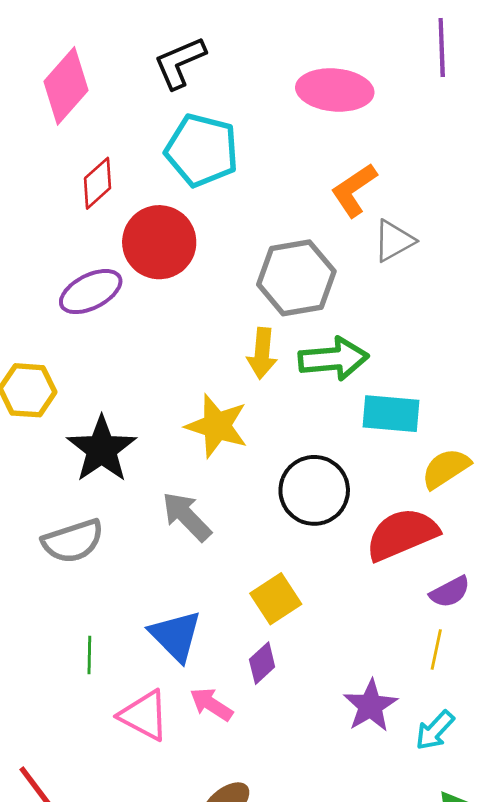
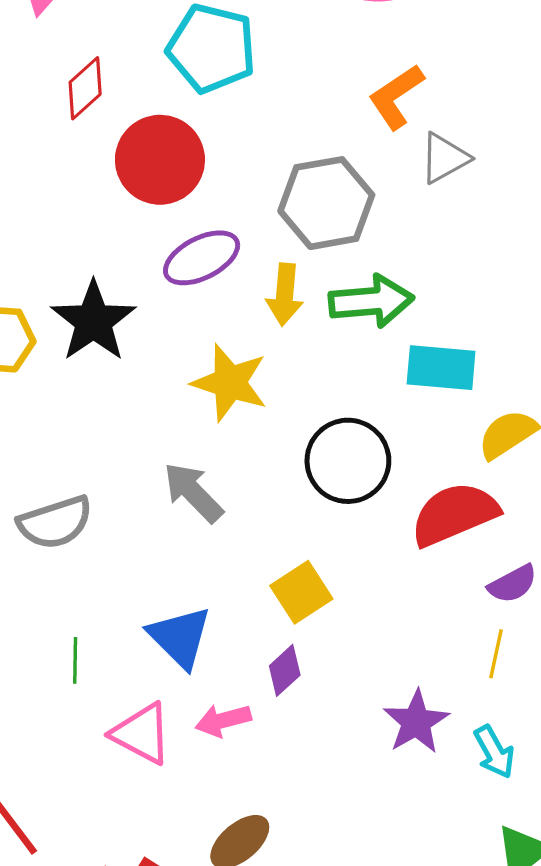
purple ellipse: (91, 292) -> (202, 258), moved
black star: (102, 449) -> (93, 321), moved
pink arrow: (211, 704) -> (223, 720), turned -48
cyan arrow: (435, 730) -> (494, 752), turned -72

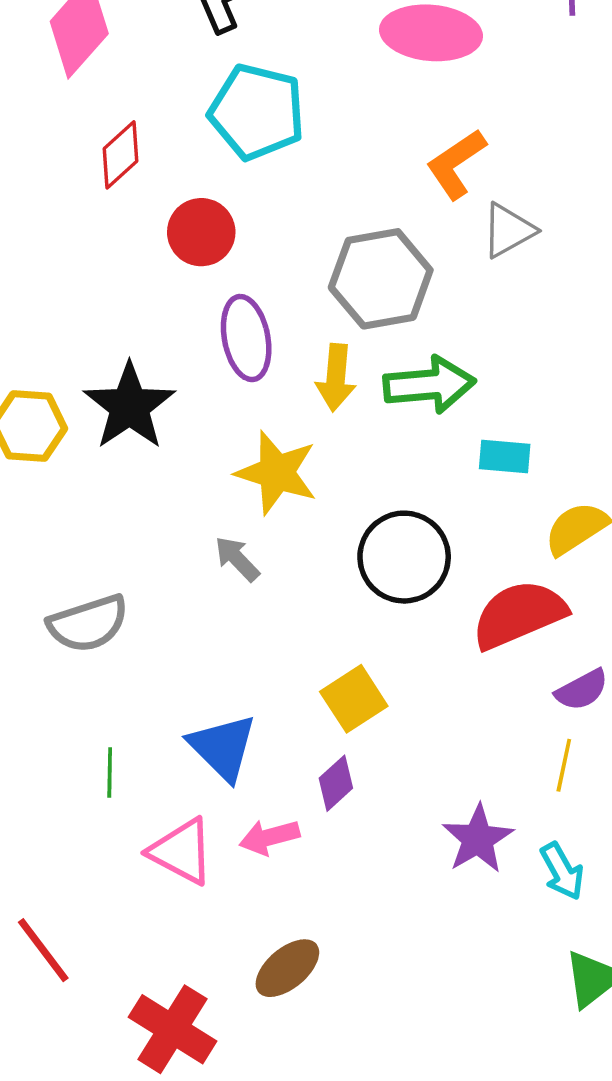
red circle: (160, 160) -> (201, 232), size x0.7
purple ellipse: (202, 258) -> (246, 338), turned -74
cyan rectangle: (441, 368) -> (505, 457), size x0.7
gray arrow: (193, 492) -> (237, 559), moved, size x0.7

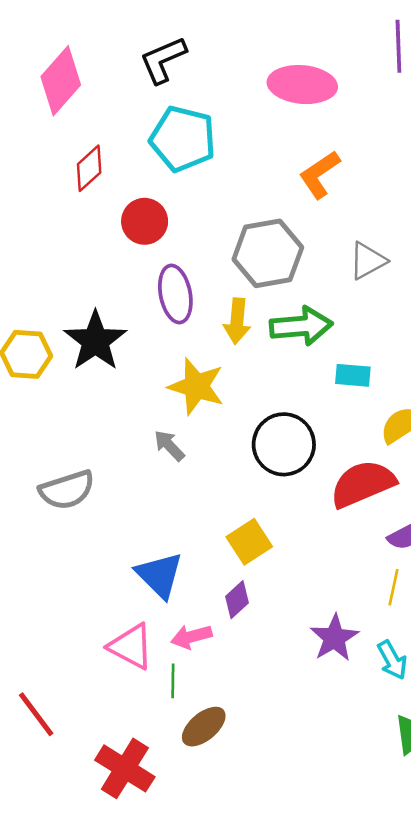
gray triangle: (508, 230) -> (368, 261), moved
green line: (110, 772) -> (173, 681), moved

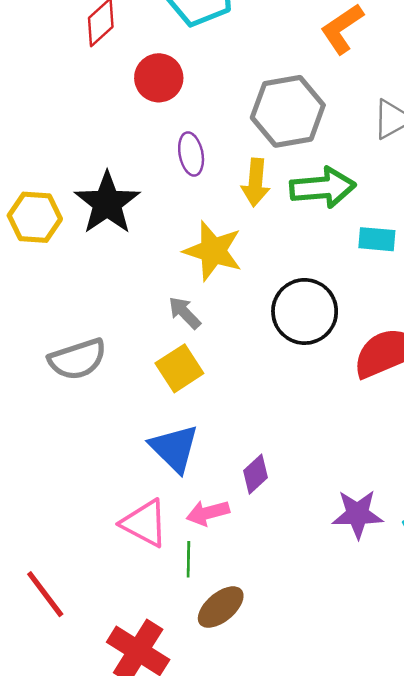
purple ellipse: (175, 294) -> (191, 154), size x0.7
yellow square: (249, 542) -> (179, 368), moved
purple star: (334, 638) -> (358, 514), turned 30

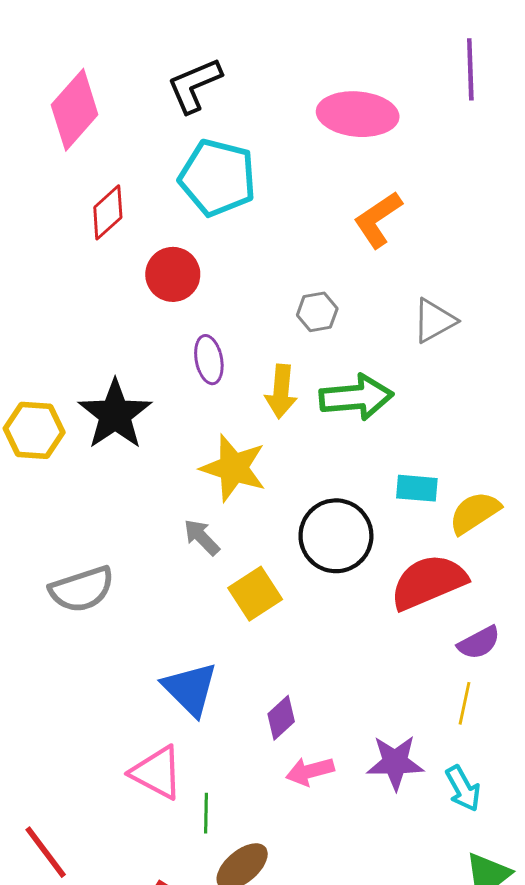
gray hexagon: (288, 111) -> (317, 312), size x0.5
cyan rectangle: (377, 239) -> (417, 488), moved
yellow square: (179, 368) -> (255, 594), moved
pink arrow: (208, 513) -> (310, 771), moved

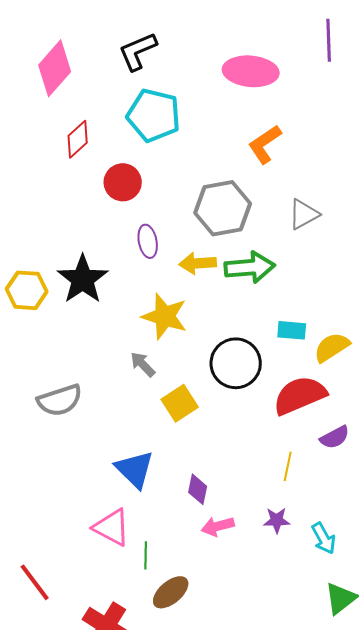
gray hexagon: (317, 312) -> (223, 208), size x2.0
yellow arrow: (281, 391) -> (198, 263), turned 81
yellow line: (465, 703) -> (288, 466), moved
purple diamond: (281, 718) -> (198, 489), turned -36
purple star: (395, 763) -> (277, 520), size x0.7

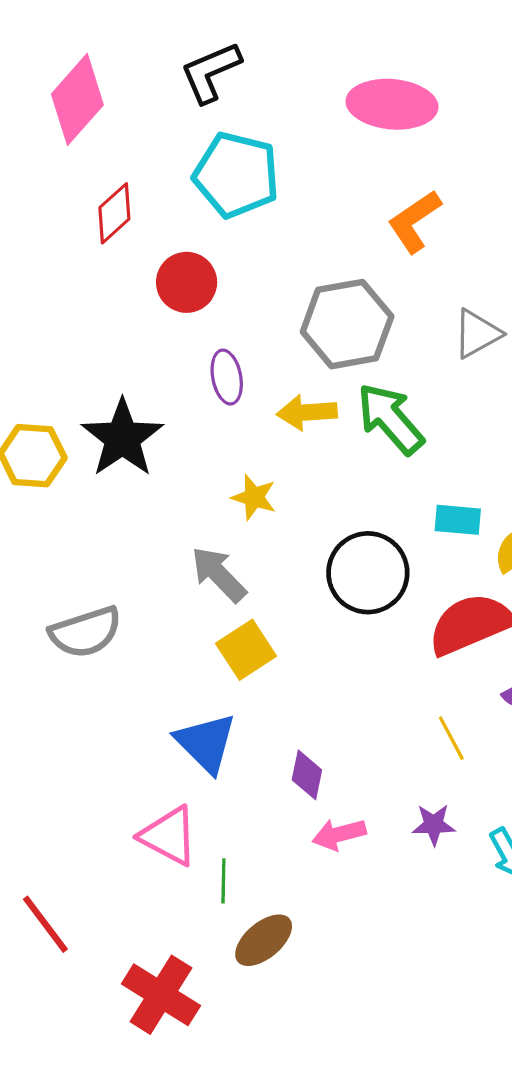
green arrow: (250, 267) -> (390, 419), turned -126
yellow star: (165, 316) -> (254, 497), size x0.6
gray arrow: (143, 364) -> (219, 574), size x1.4
yellow square: (180, 403) -> (246, 650), moved
yellow line: (288, 466) -> (451, 738), turned -40

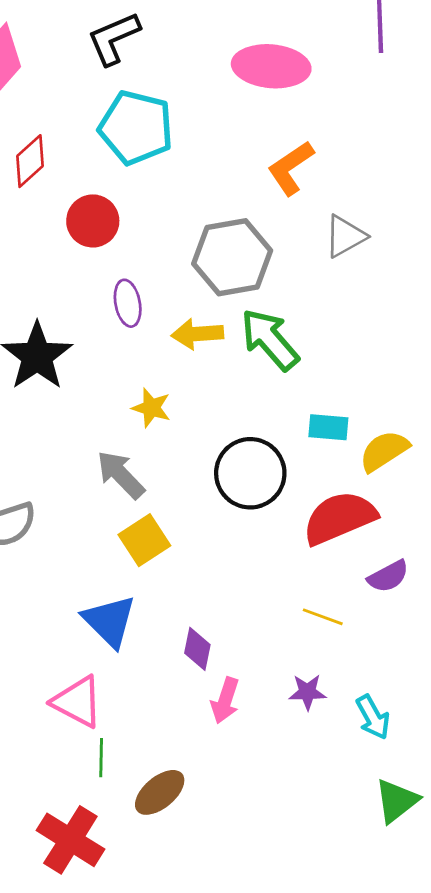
gray triangle: (477, 334) -> (345, 236), moved
yellow line: (451, 738) -> (323, 617), turned -42
pink arrow: (339, 834) -> (225, 700), turned -57
green line: (223, 881) -> (101, 758), moved

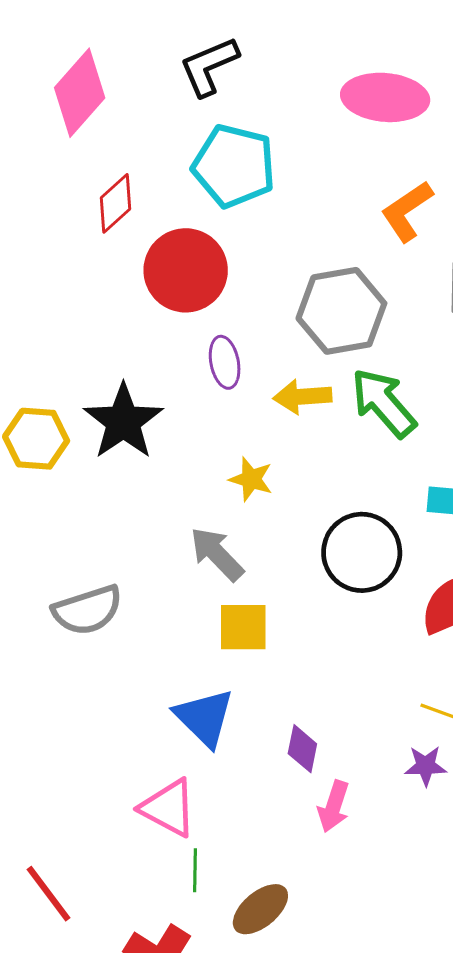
red circle: (93, 221) -> (186, 270), size x1.4
yellow square: (144, 540) -> (243, 627), turned 33
purple star: (307, 692) -> (426, 766), moved

